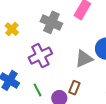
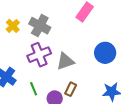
gray cross: (51, 22) -> (40, 26), moved
gray triangle: (84, 59) -> (65, 61), moved

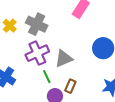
green line: (34, 89) -> (47, 77), moved

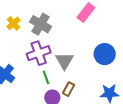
gray triangle: (64, 59) -> (64, 61), turned -42

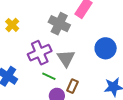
gray cross: (40, 24) -> (59, 24), moved
green line: (46, 77) -> (49, 76), turned -40

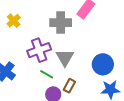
gray cross: (59, 24) -> (61, 23), turned -30
blue circle: (106, 48) -> (103, 64), moved

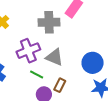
gray triangle: (65, 58) -> (54, 57), turned -36

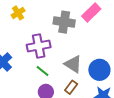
gray triangle: (54, 57) -> (73, 64), moved
brown rectangle: (60, 85) -> (71, 87), moved

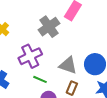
gray cross: (64, 22) -> (49, 27), turned -30

